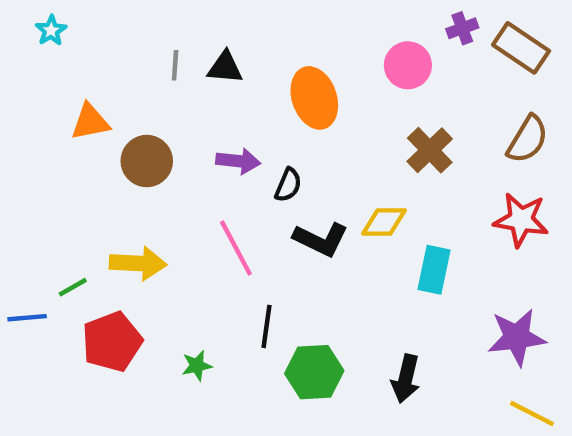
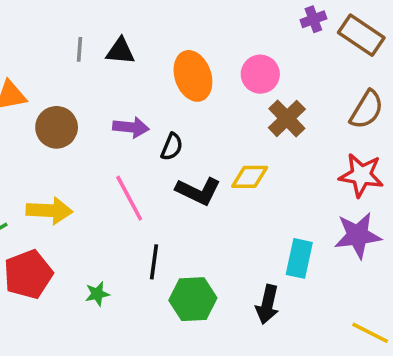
pink circle: (408, 65) -> (260, 74), moved
cyan rectangle: (434, 270) -> (299, 258), moved
purple star: (517, 337) -> (358, 235), moved

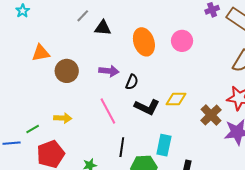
gray line: (80, 49) -> (83, 16), moved, turned 40
brown cross: (287, 118) -> (211, 115), moved
yellow arrow: (49, 211) -> (63, 118), size x0.7
cyan rectangle: (299, 258) -> (164, 145), moved

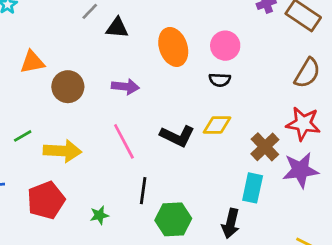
black semicircle: (132, 82) -> (220, 80), moved, turned 70
yellow arrow: (63, 118) -> (62, 151), size x1.5
green line: (33, 129) -> (23, 136), moved
cyan rectangle: (164, 145) -> (253, 188), moved

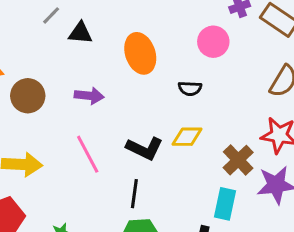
pink circle: (225, 46) -> (213, 42), moved
black line: (143, 191) -> (134, 194), moved

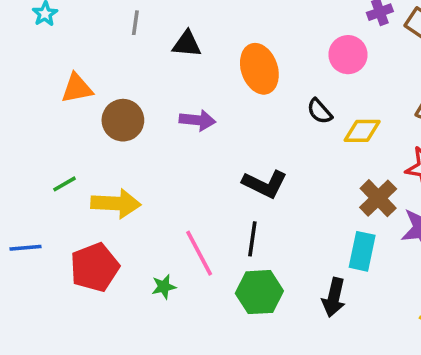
gray line: (51, 15) -> (135, 23), moved, turned -36
black semicircle: (190, 88) -> (320, 111), turned 45
yellow diamond: (187, 137) -> (362, 131), moved
pink line: (88, 154) -> (199, 253), moved

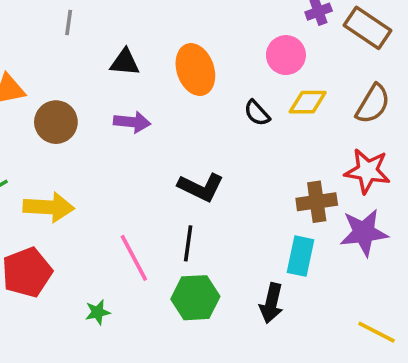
black triangle: (187, 44) -> (125, 62), moved
yellow diamond: (362, 131) -> (308, 102), moved
brown cross: (378, 198) -> (317, 202), turned 36
green star: (164, 287) -> (98, 312), moved

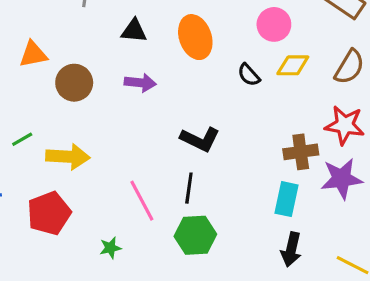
black arrow: (271, 303) -> (291, 249), moved

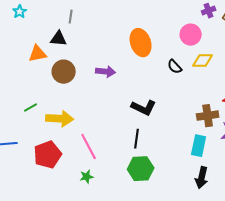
black triangle: (134, 31) -> (59, 39), moved
pink line: (142, 201) -> (89, 147), moved

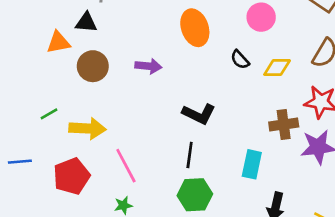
yellow diamond: (203, 61) -> (277, 68), moved
cyan rectangle: (199, 146) -> (252, 164), moved

